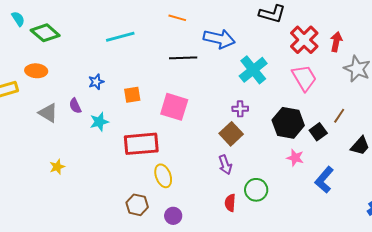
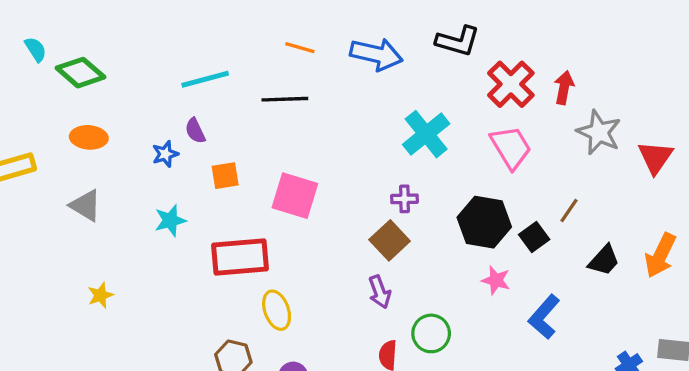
blue arrow: (219, 39) -> (376, 54), moved
black line: (183, 58) -> (285, 99), moved
orange ellipse: (36, 71) -> (89, 137), moved
purple semicircle: (75, 106) -> (195, 131), moved

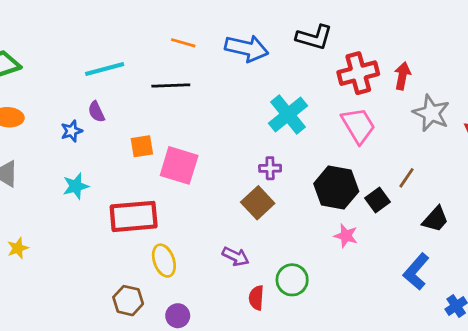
red cross: (511, 84) -> (358, 73), turned 30
orange square: (225, 176) -> (142, 146), moved
purple arrow: (380, 292) -> (236, 256), moved, turned -44
blue L-shape: (544, 317) -> (416, 272), moved

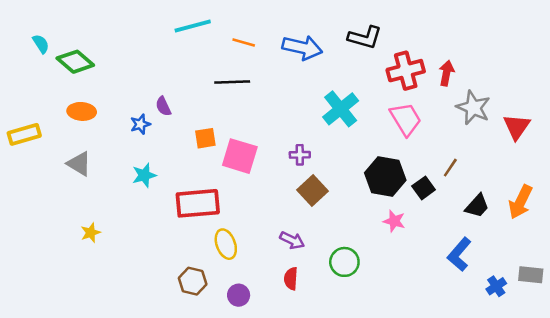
cyan line: (105, 69) -> (193, 26), moved
purple cross: (270, 168) -> (300, 155), moved
red semicircle: (256, 298) -> (291, 279), moved

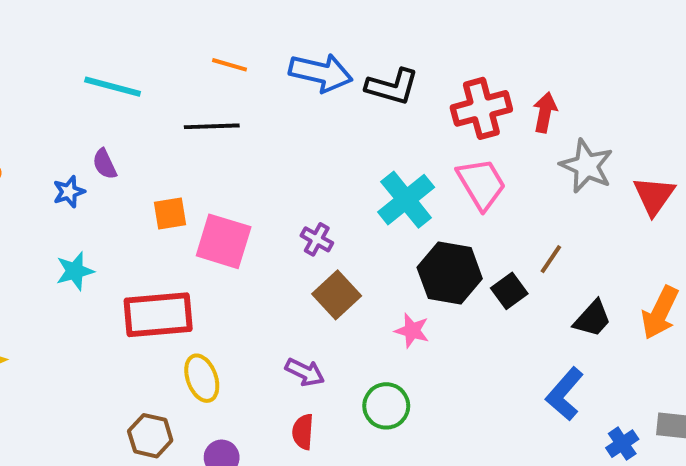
cyan line: (193, 26) -> (113, 87), moved, turned 30
black L-shape: (365, 37) -> (392, 87), moved
cyan cross: (341, 109) -> (406, 200), moved
purple cross: (300, 155) -> (317, 239), turned 30
pink star: (394, 221) -> (412, 331), moved

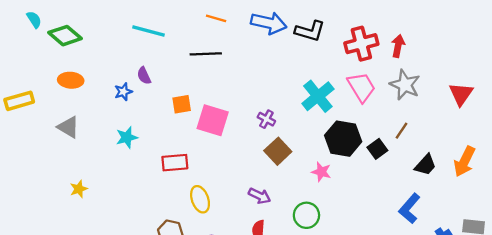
gray star: (587, 166) -> (405, 85), moved
red rectangle: (158, 315) -> (175, 163), size x0.7

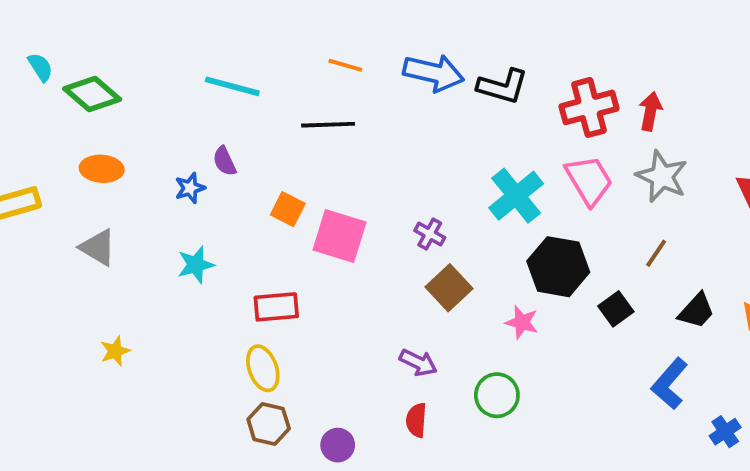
orange square: (182, 104) -> (288, 209), turned 36
black square: (377, 149) -> (616, 309), moved
yellow ellipse: (200, 199) -> (263, 368), moved

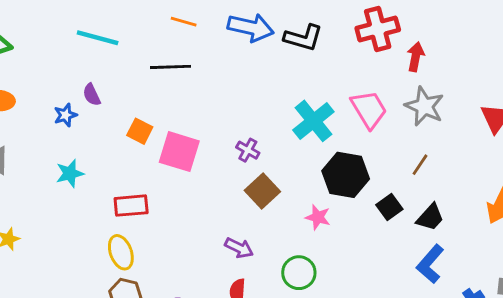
red cross: (589, 107) -> (378, 29), moved
black trapezoid: (696, 311) -> (430, 217), moved

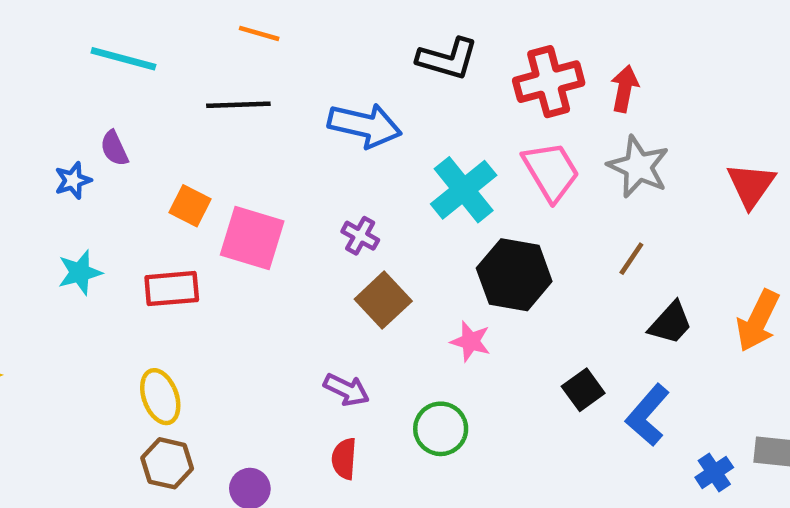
blue arrow: (251, 28) -> (365, 125), moved
red cross: (378, 29) -> (549, 82), moved
red rectangle: (131, 206) -> (172, 289), moved
black square: (389, 207) -> (583, 390), moved
black trapezoid: (430, 217) -> (671, 323), moved

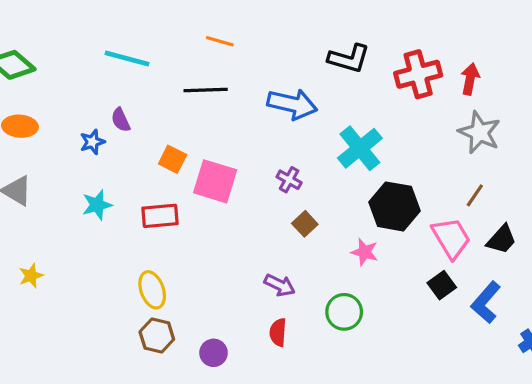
pink trapezoid: (551, 171) -> (451, 238), moved
brown square: (383, 300) -> (305, 224), size x0.7

